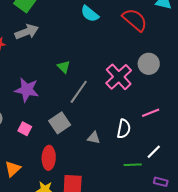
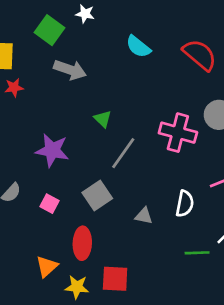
gray arrow: (27, 32) -> (70, 70), moved, turned 40
pink cross: (119, 77) -> (178, 133), turned -32
orange triangle: (13, 169) -> (47, 266), moved

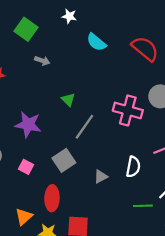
white star: (85, 14) -> (69, 16), moved
gray arrow: (70, 70) -> (42, 61), size x0.6
gray triangle: (144, 216) -> (101, 177), turned -40

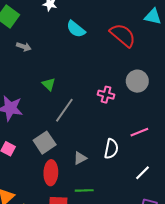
pink cross: (128, 110) -> (106, 95), size x0.6
red ellipse: (52, 198) -> (51, 173), moved
green line: (143, 206) -> (84, 190), moved

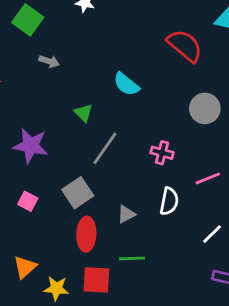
cyan semicircle: (76, 29) -> (126, 84), moved
pink cross: (106, 95) -> (162, 153), moved

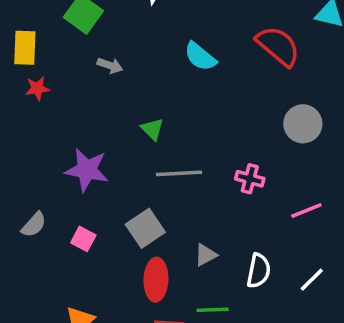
cyan semicircle: (126, 84) -> (200, 57), moved
gray line: (105, 148) -> (179, 173), turned 52
white semicircle: (169, 201) -> (259, 271), moved

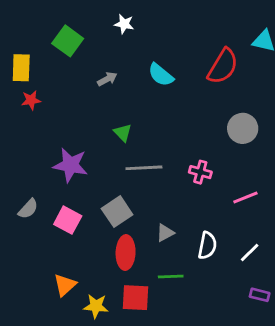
red semicircle: (278, 46) -> (223, 66), turned 81
gray arrow: (110, 65) -> (107, 79), moved, turned -48
pink square: (83, 239) -> (68, 220), size x1.4

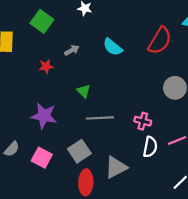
red star: (31, 100) -> (46, 66), moved
gray triangle: (165, 233) -> (116, 167), size x1.6
white semicircle: (207, 245) -> (150, 147), moved

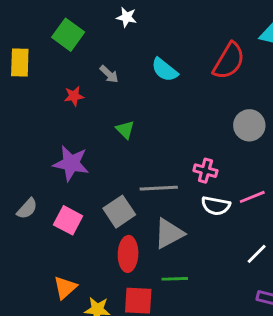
gray arrow: (72, 50) -> (109, 74), turned 72
gray line: (100, 118) -> (159, 188), moved
white semicircle: (150, 147) -> (216, 206), turned 90

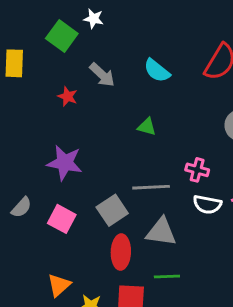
white star: (127, 17) -> (93, 19), moved
gray arrow: (109, 74) -> (102, 75), size x1.4
red star: (74, 96) -> (68, 96), turned 30
green triangle: (125, 130) -> (147, 127), moved, turned -30
gray triangle: (169, 233) -> (161, 232), turned 36

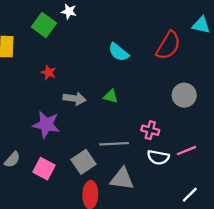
gray arrow: (102, 75) -> (74, 99), moved, turned -35

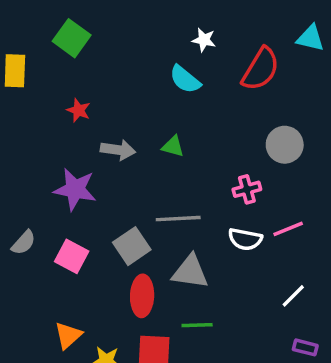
white star: (69, 11) -> (204, 40), moved
pink cross: (150, 130) -> (247, 189), moved, turned -30

